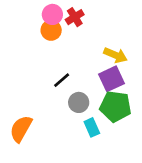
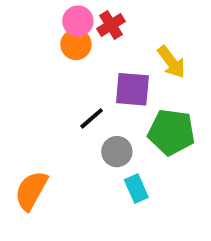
yellow arrow: (115, 55) -> (171, 62), moved, turned 30
purple square: (112, 79) -> (132, 89), moved, turned 30
green pentagon: (115, 106) -> (171, 132), moved

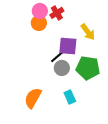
black line: (92, 118) -> (57, 57), moved
gray circle: (117, 152) -> (62, 68), moved
orange semicircle: (31, 191) -> (33, 98), moved

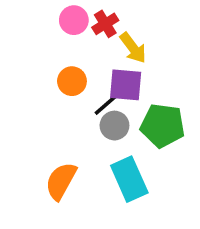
orange circle: (39, 23) -> (72, 81), moved
yellow arrow: (88, 32) -> (133, 48), moved
cyan rectangle: (70, 97) -> (129, 179), size x1.6

